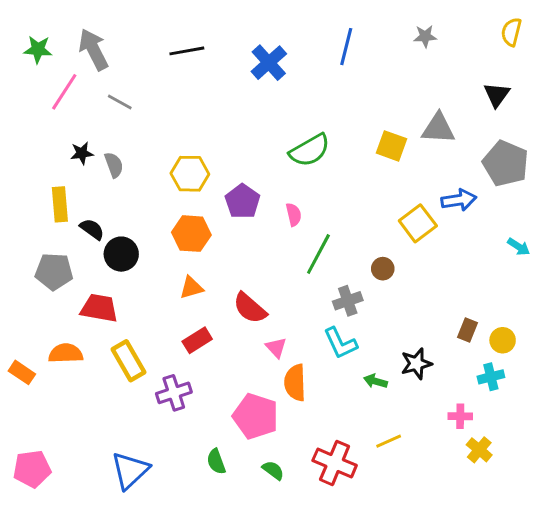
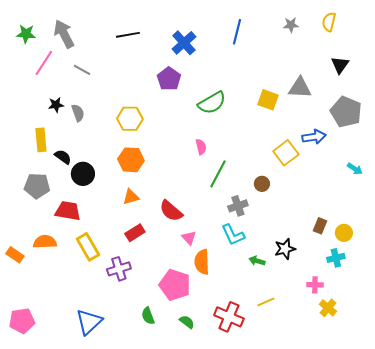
yellow semicircle: (511, 32) -> (329, 22), moved
purple pentagon: (242, 201) -> (169, 79), moved

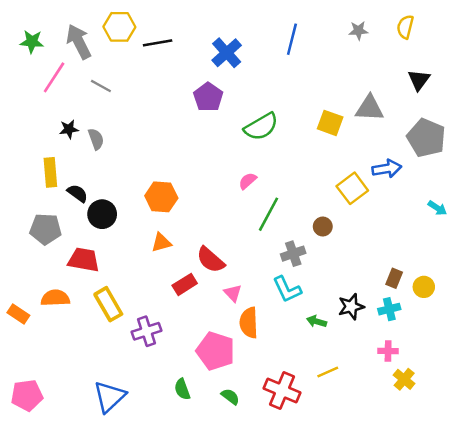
yellow hexagon: (130, 119) -> (119, 27), moved
pink semicircle: (201, 147) -> (248, 181), turned -119
red rectangle: (135, 233) -> (185, 284), moved
cyan cross: (336, 258) -> (389, 309), moved

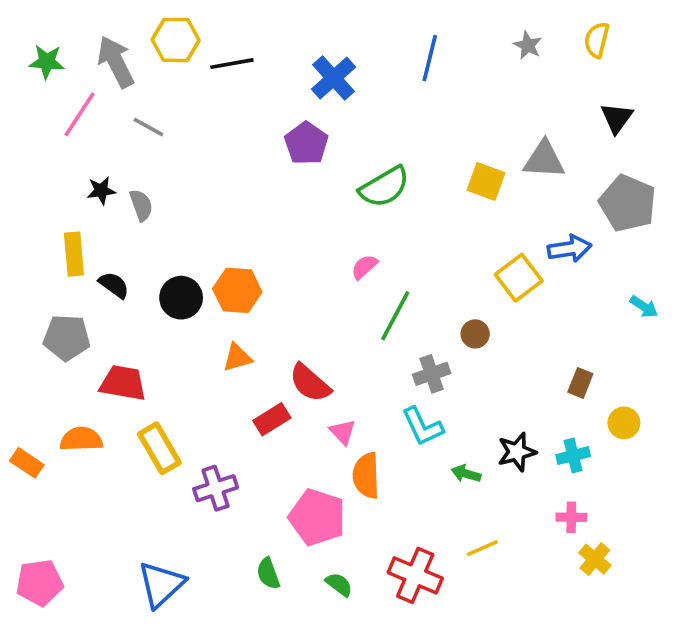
gray star: (358, 31) -> (528, 45), turned 30
black circle: (102, 214) -> (181, 298), moved
brown rectangle: (394, 278) -> (580, 383), moved

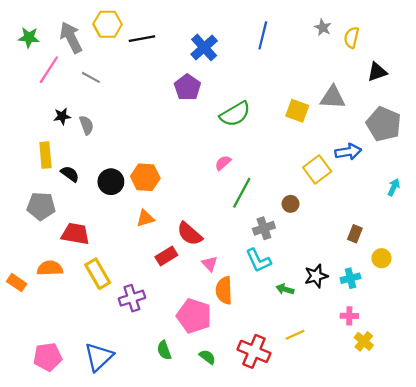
yellow semicircle: (597, 40) -> (352, 38), moved
black triangle: (617, 118) -> (377, 72), turned 35
cyan arrow: (644, 307) -> (394, 187), turned -98
pink pentagon: (40, 583) -> (48, 357), moved

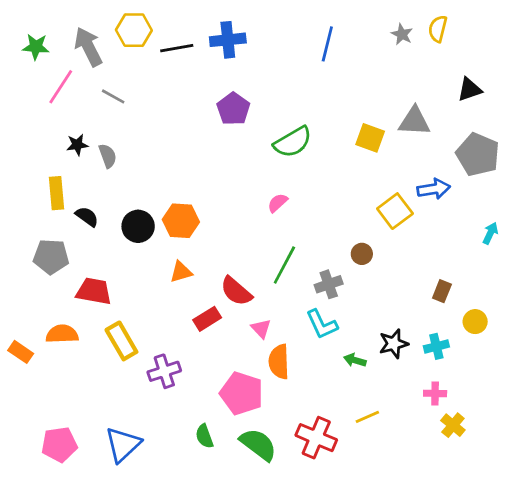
yellow semicircle: (352, 38) -> (438, 29), moved
blue cross: (204, 47) -> (228, 40), moved, turned 36
green line: (242, 193) -> (284, 265), moved
green semicircle: (207, 357) -> (258, 445), size x1.8

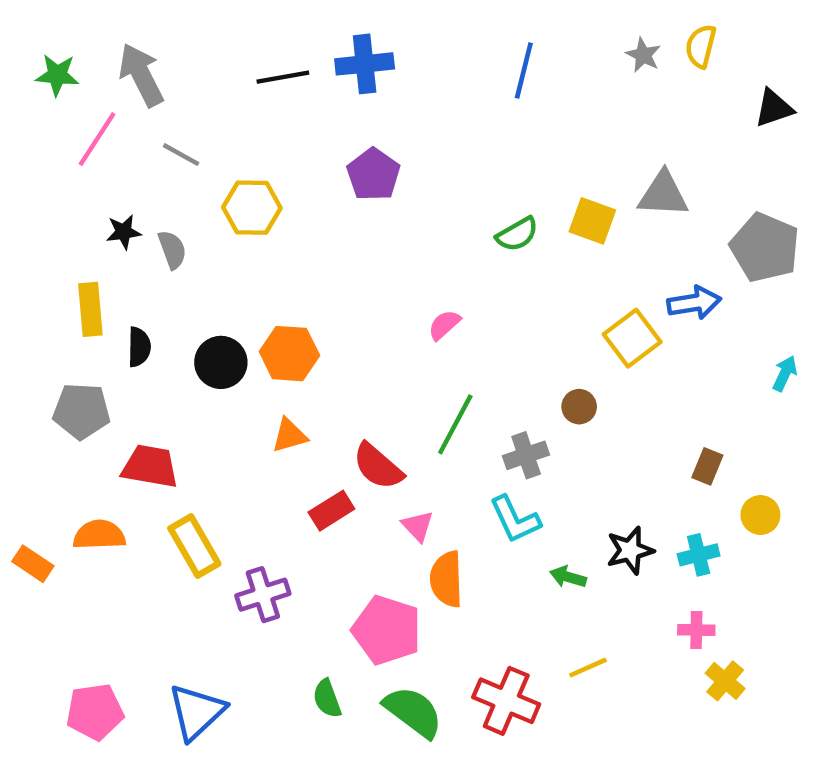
yellow hexagon: (134, 30) -> (252, 208), moved
black triangle: (470, 90) -> (774, 108), moved
green semicircle: (293, 142) -> (517, 234), moved, size x0.7
black semicircle: (87, 217) -> (139, 347), turned 55

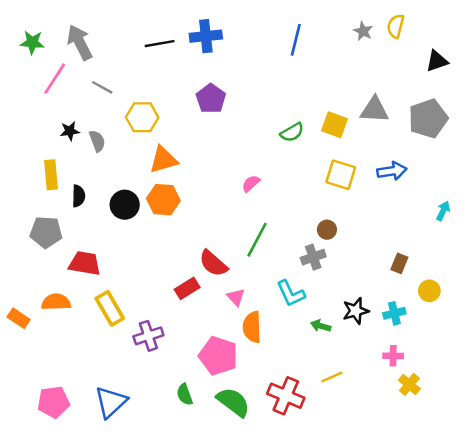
gray pentagon: (765, 247) -> (428, 119), moved, turned 30
yellow square: (632, 338) -> (341, 175), moved, turned -36
orange triangle: (289, 435) -> (163, 160), moved, size x1.4
gray cross: (526, 455) -> (313, 257), moved

